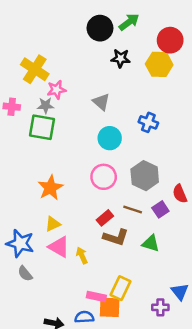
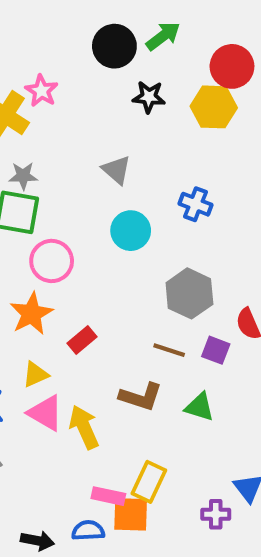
pink star: (56, 90) -> (41, 91), moved, turned -30
pink circle: (104, 177) -> (52, 261), moved
purple square: (160, 209) -> (216, 350), turned -35
red rectangle: (105, 218) -> (82, 340), moved
yellow arrow: (82, 255) -> (84, 427), size x1.5

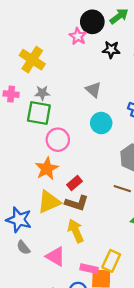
pink star: (41, 91) -> (78, 36), moved
yellow triangle: (35, 374) -> (49, 202), size x1.6
brown L-shape: (141, 397) -> (77, 203), moved
pink triangle: (46, 413) -> (56, 256), moved

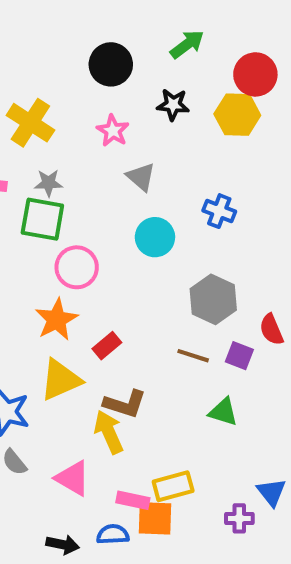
black circle: (92, 22) -> (111, 64), moved
pink star: (78, 36) -> (113, 131), moved
brown L-shape: (77, 203) -> (125, 404), moved
yellow rectangle: (111, 261) -> (173, 486), turned 50

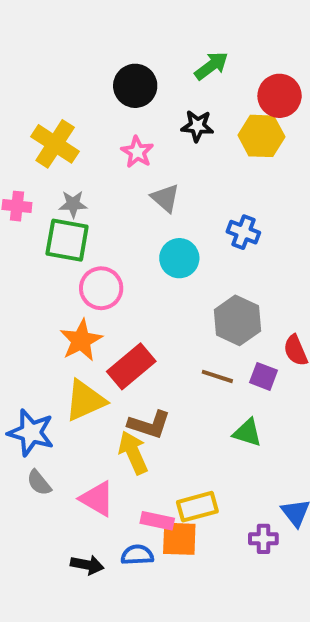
red rectangle: (107, 346) -> (131, 366), size x1.6

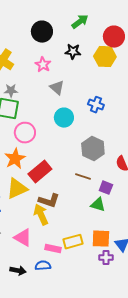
purple square: (263, 376) -> (106, 188), moved
orange square: (179, 539) -> (101, 239), moved

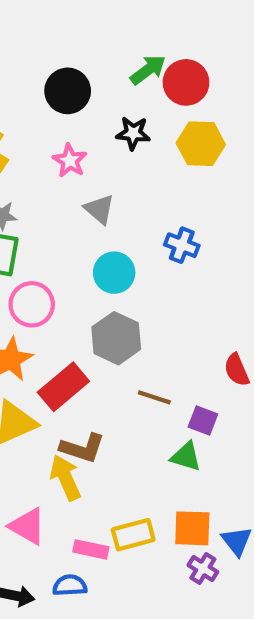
red circle: (114, 37) -> (186, 82), moved
gray hexagon: (93, 149) -> (116, 338), moved
purple cross: (106, 258) -> (203, 568), turned 32

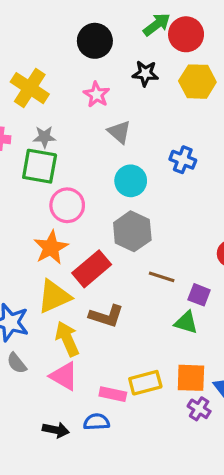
yellow arrow: (66, 478) -> (67, 339), moved

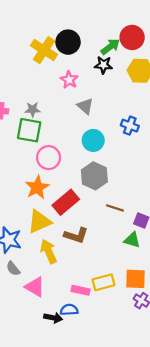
green arrow: (157, 25) -> (110, 47), moved
yellow cross: (30, 88) -> (44, 50), moved
pink triangle: (64, 376) -> (35, 287), moved
black arrow: (56, 430) -> (53, 318), moved

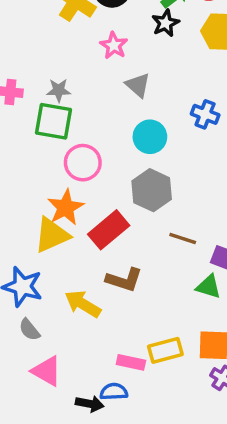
black star: (103, 65) -> (165, 23), turned -30
yellow triangle: (39, 222) -> (52, 235), moved
yellow arrow: (49, 251) -> (83, 304), turned -35
pink triangle: (35, 287) -> (47, 371), moved

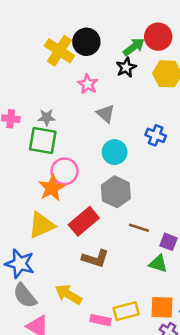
orange star: (66, 207) -> (52, 188), moved
yellow arrow: (83, 304) -> (68, 294), moved
gray semicircle: (29, 330) -> (25, 296), size x1.5

